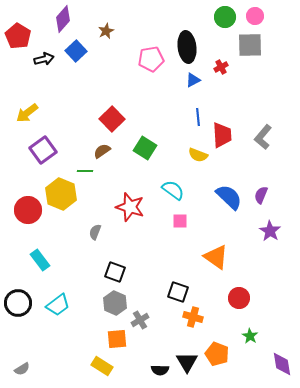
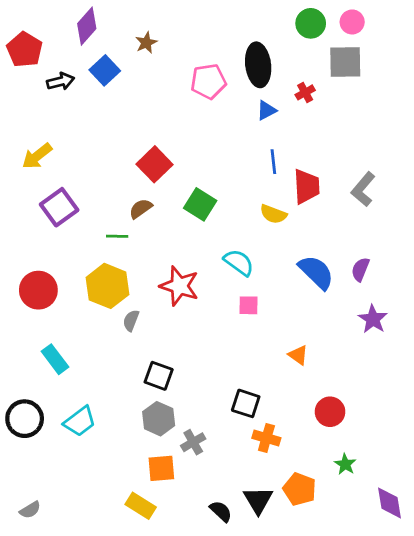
yellow hexagon: (61, 194) -> (107, 286), moved
orange triangle: (216, 257) -> (298, 355), size x0.6
black semicircle: (160, 370) -> (221, 511), turned -138

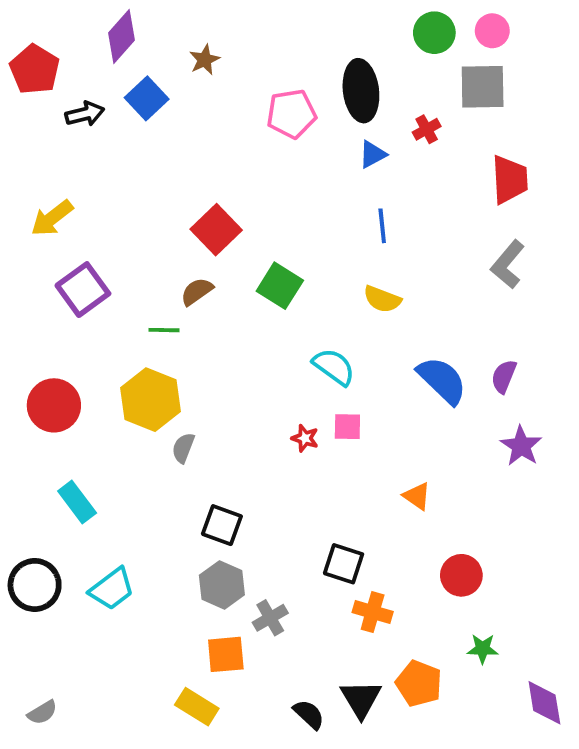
red trapezoid: (307, 186) -> (510, 179), moved
red star: (179, 286) -> (305, 438), moved, size x0.5
green star: (345, 464) -> (483, 649), turned -30

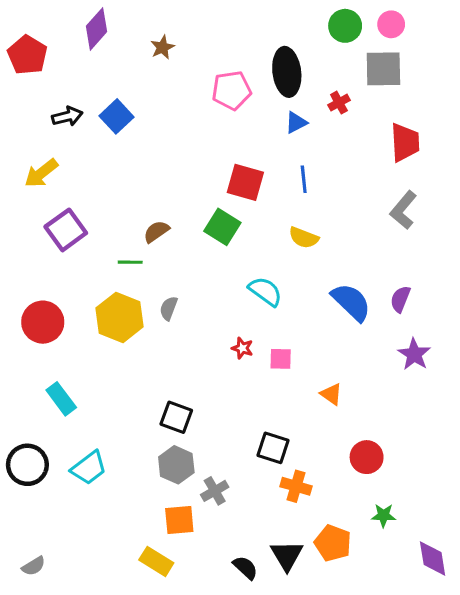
blue square: (147, 98) -> (116, 116), moved
black arrow: (85, 114) -> (67, 116), moved
red square: (216, 230) -> (245, 182), moved, turned -30
pink square: (347, 427) -> (281, 359), moved
gray semicircle: (183, 448) -> (169, 308), moved

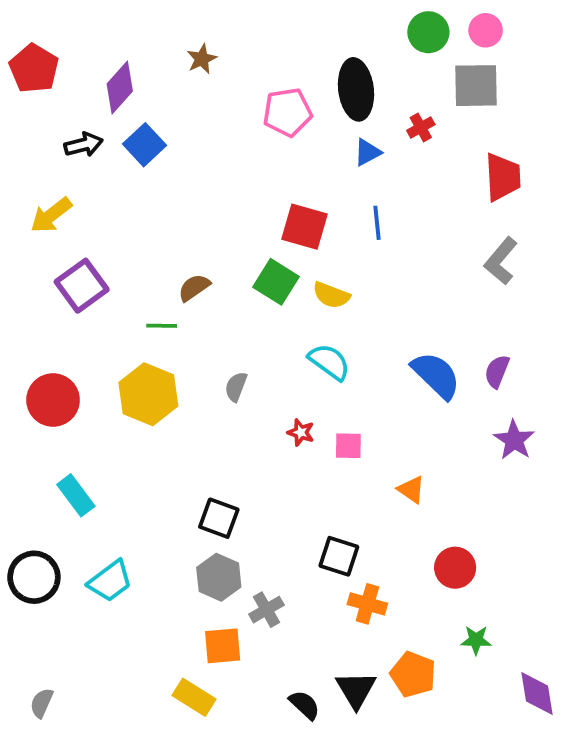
purple diamond: (96, 29) -> (120, 87), moved
yellow semicircle: (304, 238) -> (331, 295), moved
gray semicircle: (169, 308) -> (236, 387), moved
gray semicircle: (34, 566) -> (42, 703), turned 145

